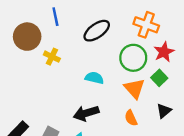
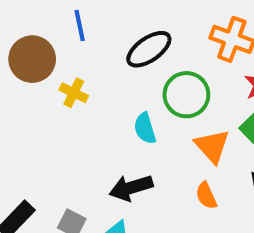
green circle: (133, 58) -> (186, 95), moved
cyan semicircle: (94, 78) -> (145, 128), turned -120

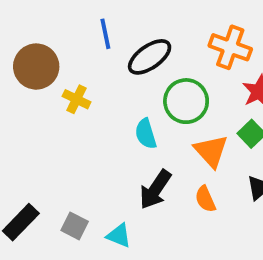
blue line: (80, 25) -> (105, 34), moved
black arrow: (131, 188) -> (155, 189), moved, turned -39

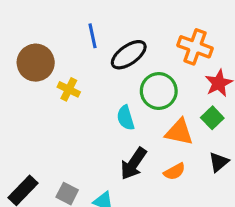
orange triangle: (211, 151) -> (179, 132), turned -36
orange semicircle: (205, 199) -> (174, 171), turned -95

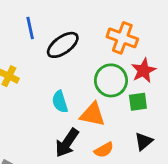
green circle: (159, 91) -> (111, 80), moved
green square: (212, 118) -> (138, 102), turned 36
orange triangle: (179, 132) -> (93, 114), moved

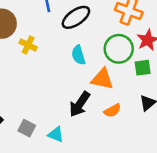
cyan semicircle: (60, 102) -> (78, 55), moved

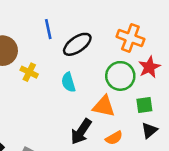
cyan semicircle: (78, 55) -> (68, 82), moved
green square: (143, 68) -> (144, 105), moved

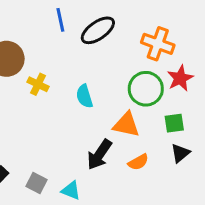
blue line: (48, 29) -> (60, 20), moved
black ellipse: (77, 44) -> (98, 30), moved

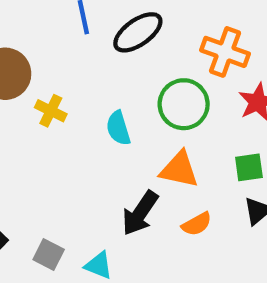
green circle: (146, 89) -> (184, 104), moved

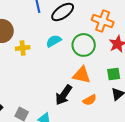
yellow cross: (51, 111) -> (23, 48), turned -32
cyan semicircle: (118, 128) -> (54, 41), moved, turned 77

